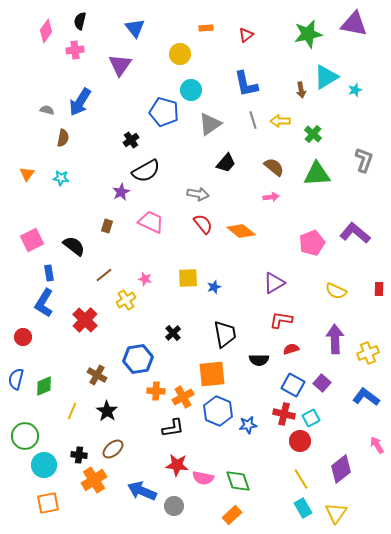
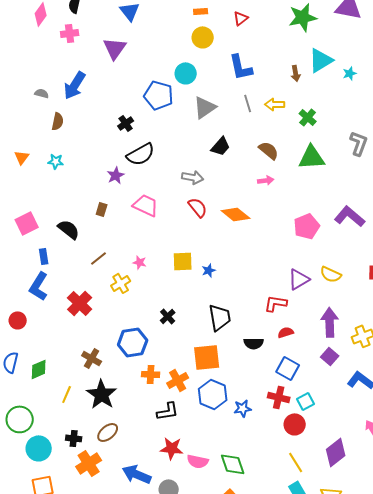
yellow circle: (180, 54) -> (203, 37), moved
purple triangle: (274, 283) -> (299, 279), moved
purple square: (322, 383) -> (330, 356), moved
black star: (107, 411) -> (102, 394), size x1.4

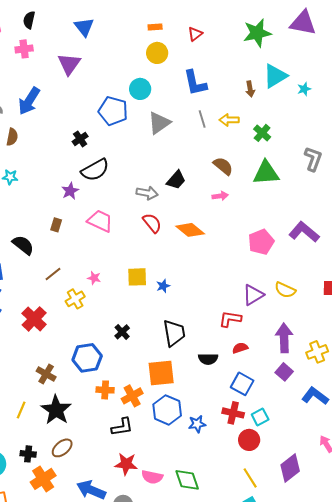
black trapezoid: (221, 146) -> (176, 180), moved

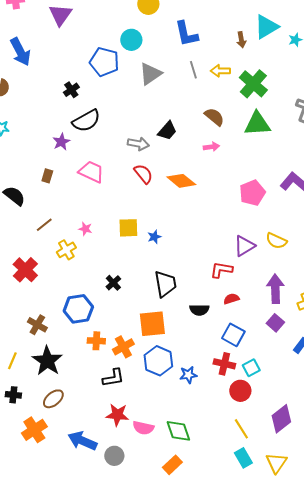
blue arrow: (29, 101) -> (20, 52), turned -60
green cross: (262, 133) -> (253, 84), size x1.6
black cross: (28, 454) -> (13, 395), moved

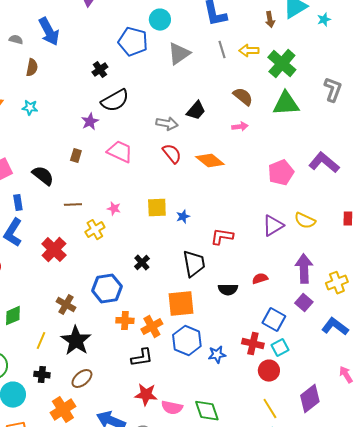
brown line: (44, 225) -> (73, 205), turned 36
red L-shape: (221, 270) -> (222, 237), moved
blue square: (233, 335) -> (274, 320), moved

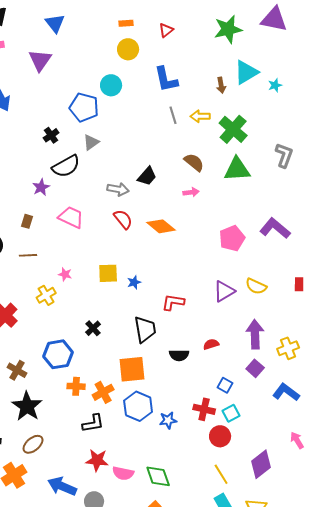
gray triangle: (179, 54) -> (91, 142), moved, size x0.7
brown line: (73, 205) -> (28, 255), moved
blue square: (274, 320) -> (225, 385), size x0.7

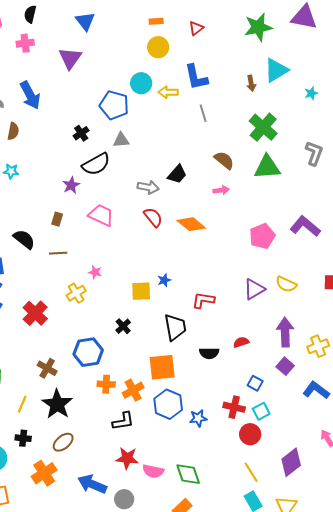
cyan star: (275, 85) -> (311, 93), moved
yellow arrow: (200, 116) -> (168, 92), moved
gray triangle: (91, 142) -> (121, 140), turned 30
yellow square: (108, 273) -> (141, 291), moved

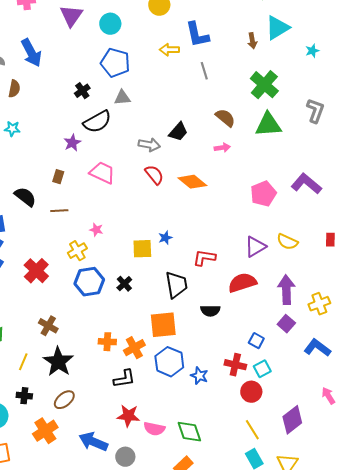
cyan circle: (141, 83) -> (110, 24), moved
red semicircle: (241, 342) -> (242, 283), moved, size x1.8
blue hexagon: (88, 352) -> (89, 282), moved
blue star: (198, 418) -> (199, 376), turned 30

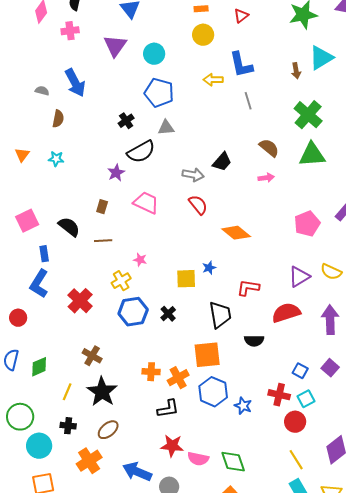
orange diamond: (192, 182) -> (236, 233), moved
purple square: (286, 324) -> (330, 368), moved

